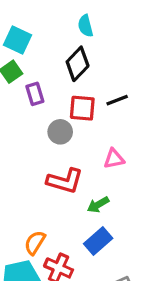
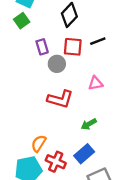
purple rectangle: (35, 94) -> (42, 47), moved
green arrow: (98, 205) -> (89, 124), moved
blue rectangle: (98, 241) -> (84, 154), moved

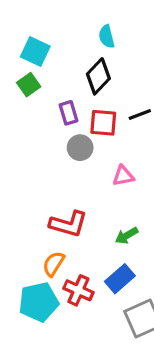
purple rectangle: (42, 47) -> (68, 113), moved
pink triangle: (96, 83) -> (123, 176), moved
red L-shape: (60, 99) -> (68, 224), moved

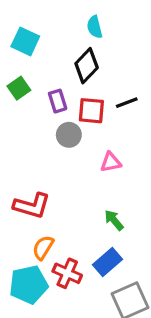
green square: (29, 85) -> (19, 88), moved
red L-shape: (68, 224) -> (32, 206), moved
green arrow: (127, 236) -> (114, 220), turned 80

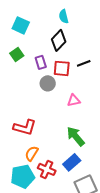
green arrow: (114, 220) -> (76, 136), size x1.5

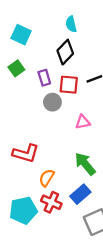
orange semicircle: (32, 153) -> (47, 178), moved

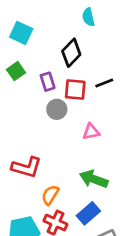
cyan semicircle: (71, 24) -> (88, 17), moved
green arrow: (85, 164) -> (94, 179), turned -30

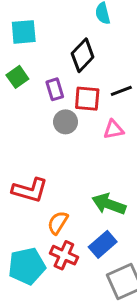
cyan square: (21, 33) -> (24, 32), turned -30
pink triangle: (91, 132) -> (114, 130), moved

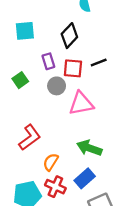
cyan square: (24, 32) -> (25, 31), moved
green square: (17, 77) -> (20, 80), moved
pink triangle: (114, 130) -> (81, 103), moved, size x1.6
red L-shape: (30, 190) -> (30, 137), turned -52

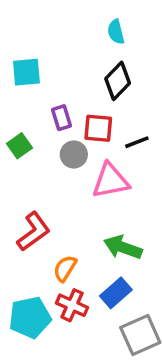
black diamond: (69, 36) -> (118, 81), moved
black line: (99, 62) -> (137, 142), moved

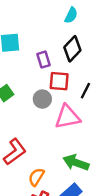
cyan semicircle: (116, 32) -> (71, 15), turned -140
purple rectangle: (62, 118) -> (44, 60), moved
black line: (137, 142) -> (85, 91), turned -42

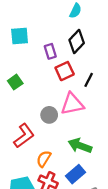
red square: (59, 81) -> (65, 71), turned -30
gray circle: (42, 99) -> (49, 115), moved

